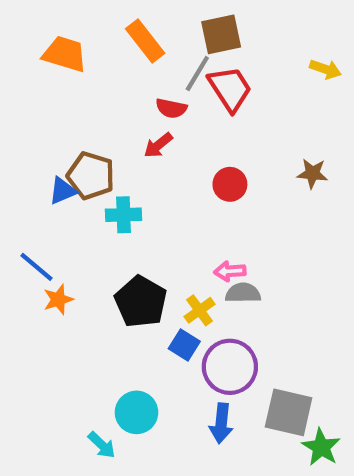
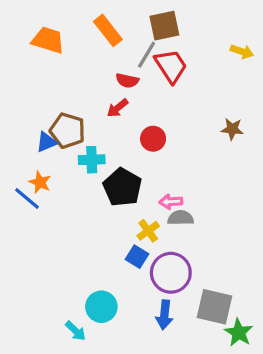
red circle: (230, 184) -> (153, 139), moved
orange star: (58, 299) -> (40, 182), moved, turned -30
black pentagon: (141, 302) -> (122, 187), moved

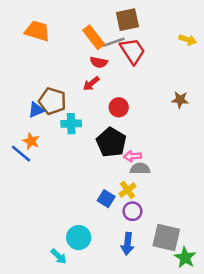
orange rectangle: (108, 30) -> (94, 37), moved
gray line: (147, 55) -> (114, 42), turned 40
black pentagon: (122, 187) -> (111, 142), moved
yellow cross: (148, 231) -> (127, 190), moved
purple circle: (171, 273) -> (132, 211), size x0.6

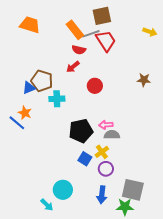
black pentagon: (111, 142) -> (81, 131), moved, turned 30
green star: (185, 258) -> (125, 207), moved, turned -30

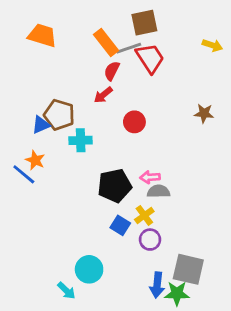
red semicircle: (79, 50) -> (112, 71), turned 104
blue arrow: (102, 195) -> (157, 285), moved

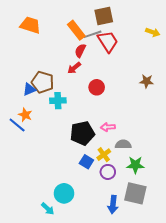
gray semicircle: (159, 191) -> (123, 144), moved
green star: (177, 293) -> (135, 165), moved

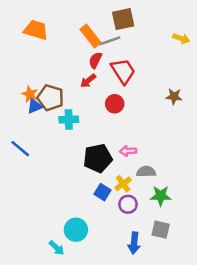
red trapezoid: (108, 41) -> (123, 71), moved
orange star: (25, 115) -> (30, 94), moved
gray square: (135, 193) -> (161, 230), size x0.7

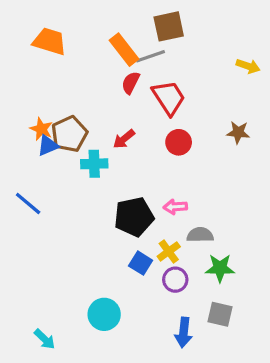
yellow arrow: (181, 38) -> (248, 66), moved
red arrow: (88, 81) -> (124, 139), moved
brown pentagon: (50, 98) -> (69, 134), turned 30
red circle: (115, 104) -> (179, 142), moved
cyan arrow: (57, 248) -> (45, 339), moved

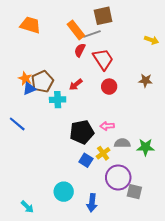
green star: (220, 268) -> (145, 147), moved
purple circle: (175, 280) -> (118, 177), moved, size x1.6
blue arrow: (184, 333) -> (92, 203), moved

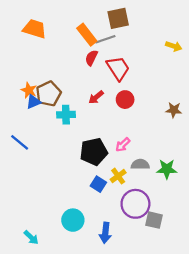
brown star: (145, 80) -> (174, 110), moved
red arrow: (76, 85) -> (96, 97), moved
pink arrow: (107, 126) -> (123, 145), turned -40

